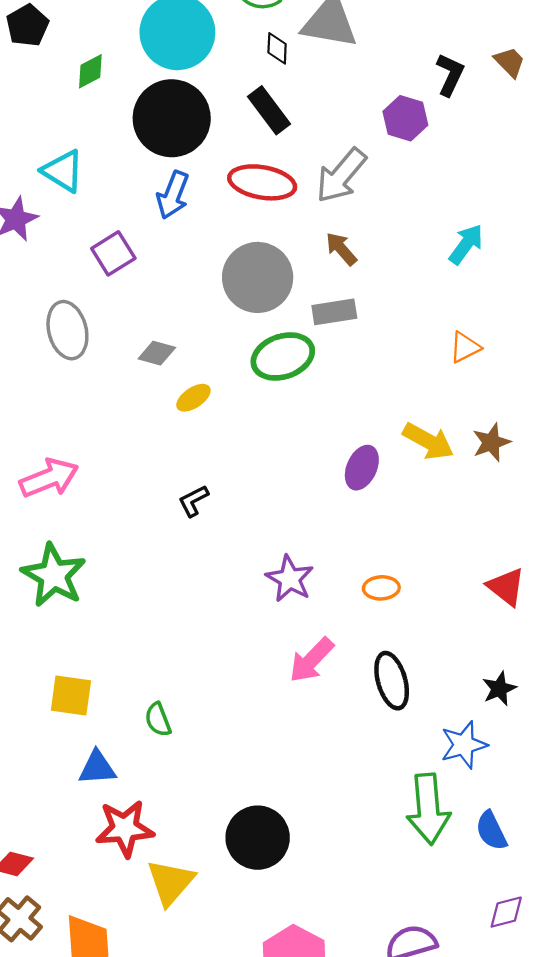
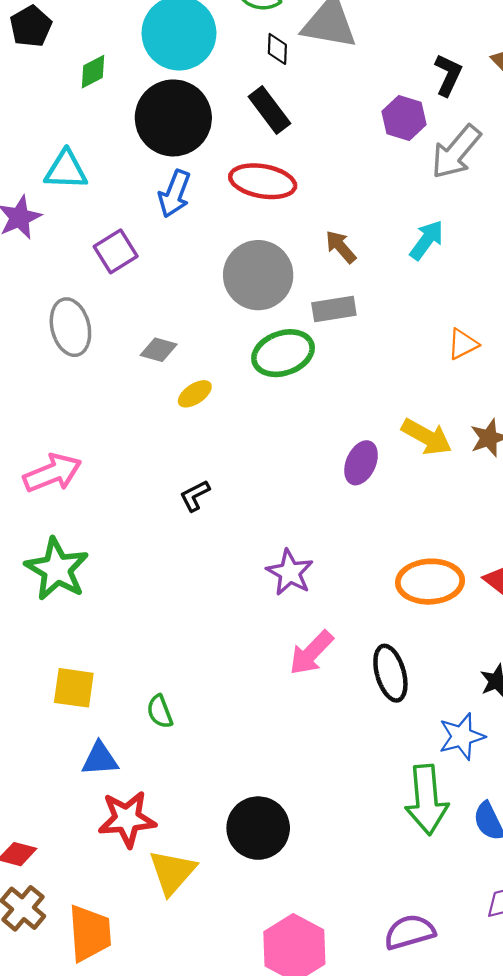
cyan triangle: (63, 171) -> (66, 170), turned -30
gray arrow: (341, 176) -> (456, 152), moved
cyan arrow: (466, 244) -> (427, 240), moved
orange ellipse: (381, 588) -> (430, 582), moved, size x1.8

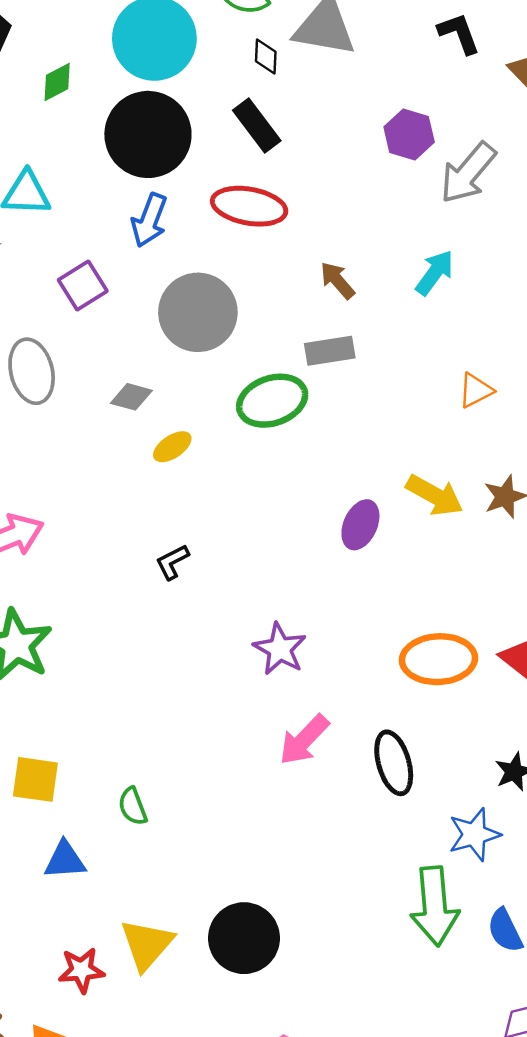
black L-shape: (448, 75) -> (459, 33), moved, turned -45
gray circle: (258, 275) -> (198, 312), moved
red star: (127, 819) -> (81, 970), moved, size x0.7
yellow triangle: (172, 872) -> (147, 945), moved

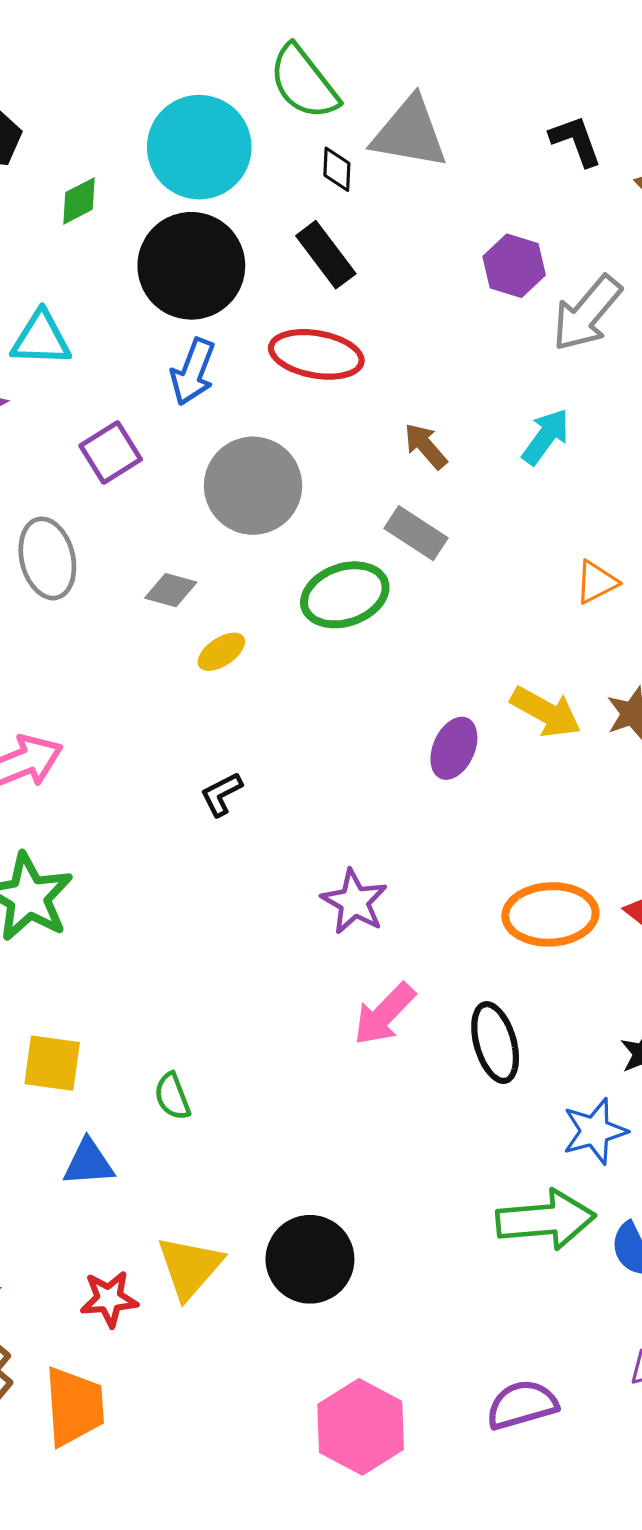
gray rectangle: (330, 351) -> (416, 533), turned 42
green arrow: (435, 906) -> (546, 1220), turned -90

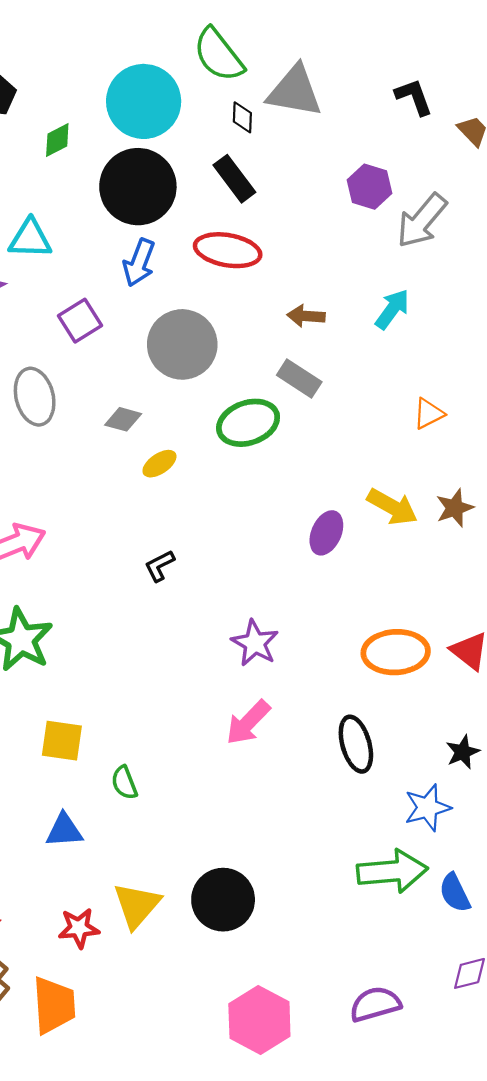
brown arrow: (425, 446) -> (306, 316), turned -45
pink arrow: (384, 1014) -> (248, 723), moved
yellow square: (52, 1063) -> (62, 741), moved

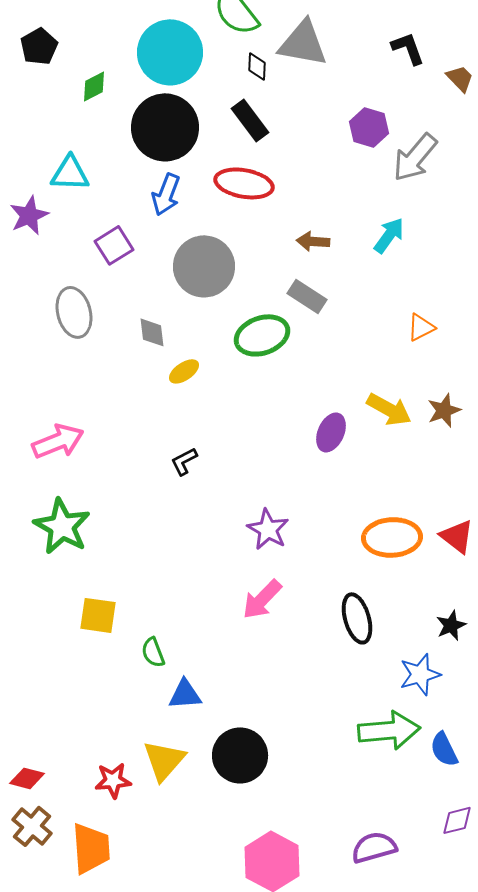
gray diamond: (123, 419) -> (152, 332), turned 68
blue triangle: (64, 830) -> (185, 694), moved

